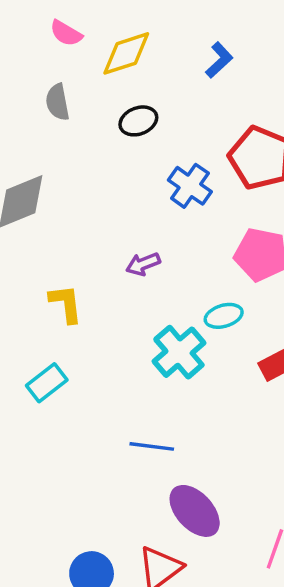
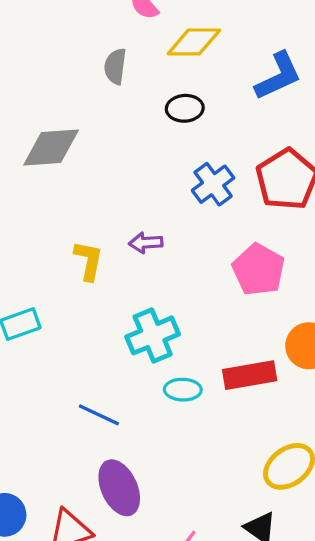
blue L-shape: (219, 60) -> (278, 76), size x1.5
yellow L-shape: (66, 304) -> (89, 261), moved
cyan ellipse: (224, 316) -> (183, 390), moved

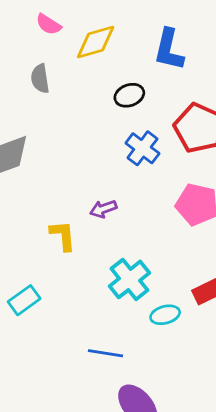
blue L-shape: (278, 76) -> (169, 50), turned 144
black ellipse: (185, 108) -> (129, 95), moved

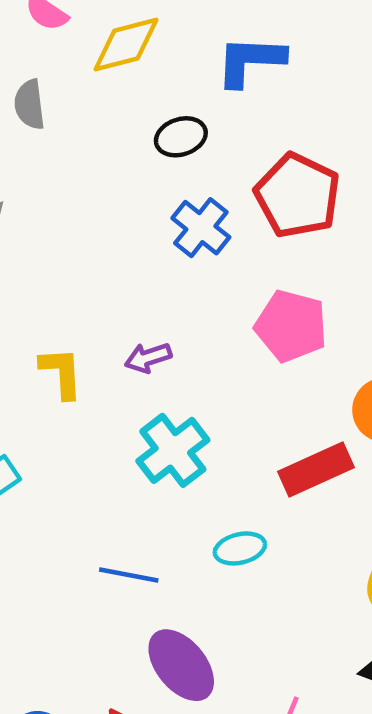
blue L-shape: (169, 50) -> (250, 61), turned 78
purple arrow: (103, 209) -> (148, 358), moved
cyan ellipse: (165, 315) -> (240, 548), moved

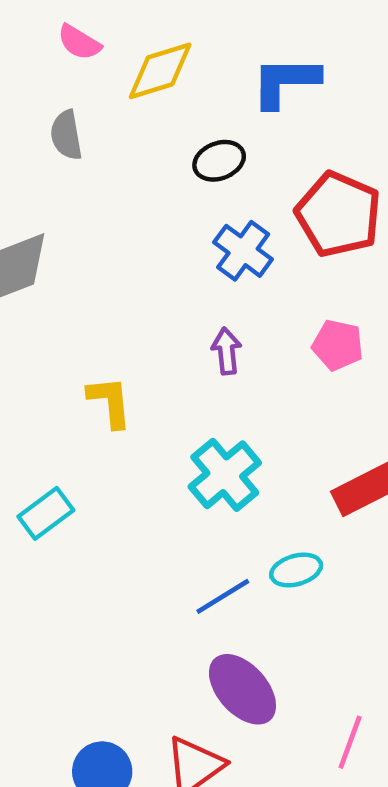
pink pentagon: (291, 326) -> (338, 345), size x0.7
purple arrow: (148, 358) -> (226, 351), moved, turned 105
blue line: (129, 575) -> (223, 596), moved, turned -40

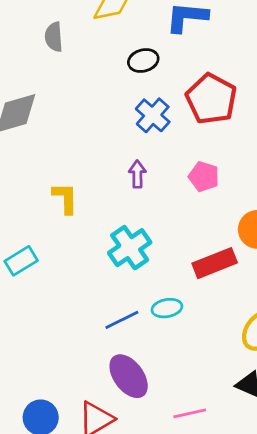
pink line: (350, 742) -> (190, 413), turned 52

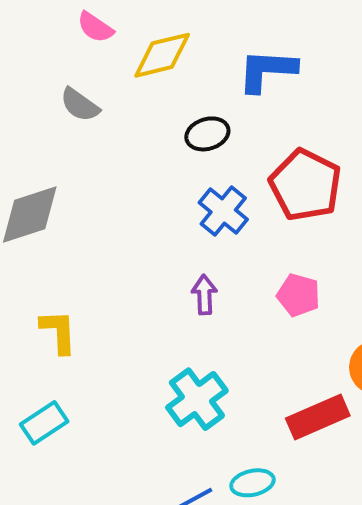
gray semicircle: (54, 37) -> (80, 105), turned -48
yellow L-shape: (65, 198) -> (58, 332), moved

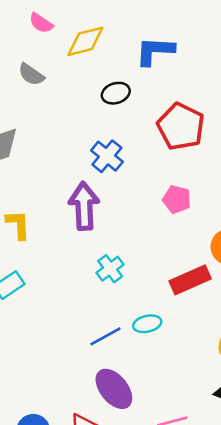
blue cross: (223, 211) -> (107, 156), moved
purple arrow: (204, 295) -> (84, 206), moved, size x1.8
cyan cross: (197, 399) -> (110, 269), size x0.7

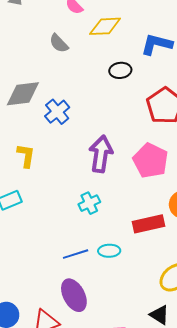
blue cross: (107, 156) -> (57, 112), moved
pink pentagon: (177, 199) -> (151, 161), size x1.6
purple arrow: (84, 206) -> (101, 154), moved

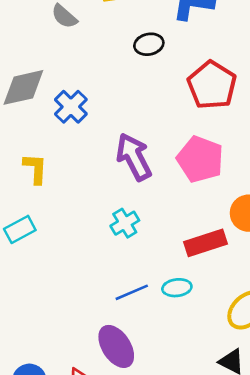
purple arrow: (101, 154) -> (134, 157), turned -30
cyan ellipse: (109, 251) -> (177, 288), moved
blue line: (76, 254) -> (132, 292), moved

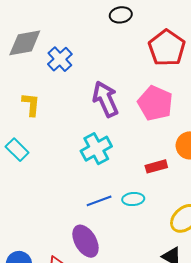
cyan cross: (125, 223) -> (96, 149), size x1.4
cyan rectangle: (20, 229) -> (17, 150), turned 70
red rectangle: (205, 243) -> (156, 166), size x0.7

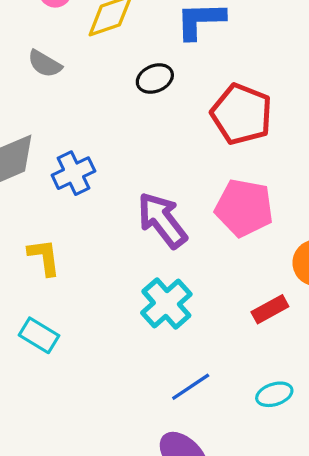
blue cross: (60, 59) -> (73, 173), turned 30
cyan ellipse: (133, 199) -> (274, 394), moved

